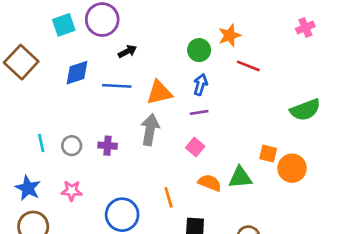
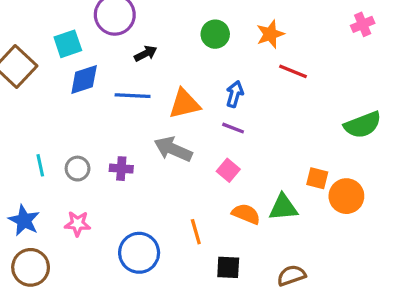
cyan square: (64, 25) -> (68, 44), moved
green circle: (199, 50) -> (215, 34), moved
purple line: (199, 112) -> (233, 128), turned 30
gray arrow: (150, 130) -> (173, 149), turned -76

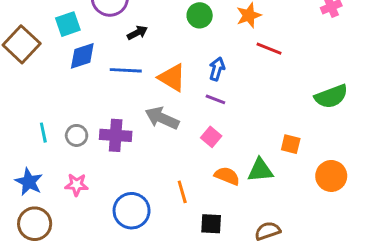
orange triangle: (184, 104) -> (172, 78), turned 44
purple cross: (121, 169) -> (116, 135), size x1.5
orange circle: (346, 196) -> (331, 176), moved

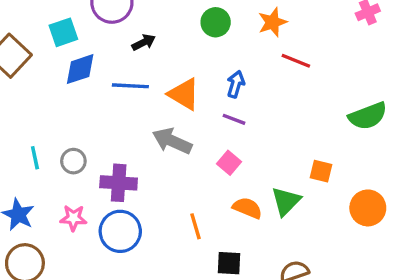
purple cross: (116, 135) -> (119, 183), moved
green triangle: (260, 170) -> (286, 201), turned -40
blue circle: (132, 211) -> (120, 231), moved

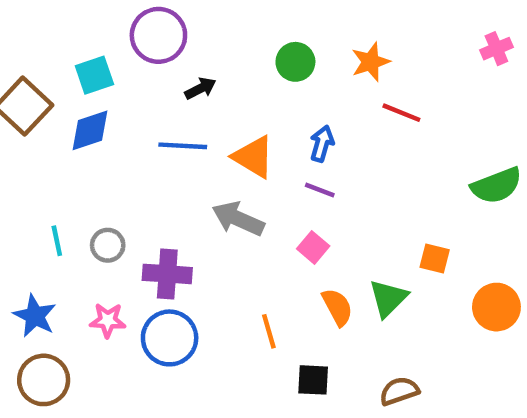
blue diamond: (80, 69) -> (90, 130), moved
orange semicircle: (247, 208) -> (337, 307), turned 40

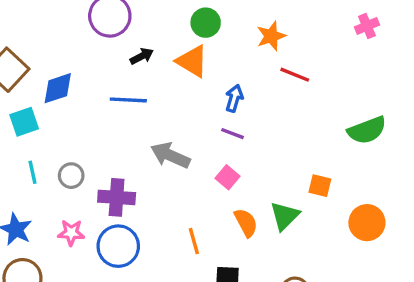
green circle: (295, 62) -> (206, 23), moved
cyan square: (94, 75) -> (24, 122), moved
orange triangle: (253, 157) -> (192, 61), moved

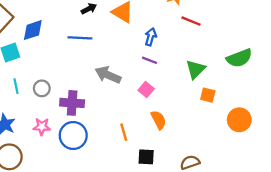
green triangle: (285, 216) -> (196, 69), moved

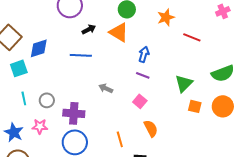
red line: (191, 21) -> (192, 37), moved
gray arrow: (108, 75) -> (106, 88), size x0.6
orange circle: (239, 120) -> (223, 106), moved
pink star: (42, 127) -> (40, 126), moved

